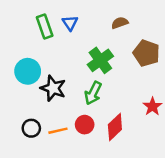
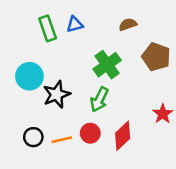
blue triangle: (70, 23) -> (75, 24), turned 49
black star: (53, 88) -> (57, 94), turned 30

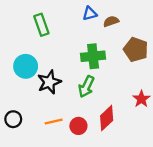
blue triangle: (75, 24) -> (90, 13), moved
green cross: (107, 65) -> (93, 56), turned 30
red circle: (90, 133) -> (78, 126), moved
black circle: (33, 137) -> (13, 119), moved

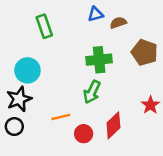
black star: (49, 82) -> (19, 99), moved
orange line: (54, 121) -> (61, 117), moved

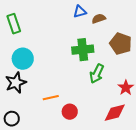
green rectangle: (44, 26) -> (14, 24), moved
green arrow: (92, 92) -> (97, 74), moved
red diamond: (113, 125) -> (115, 113), moved, turned 30
black circle: (14, 127) -> (12, 119), moved

